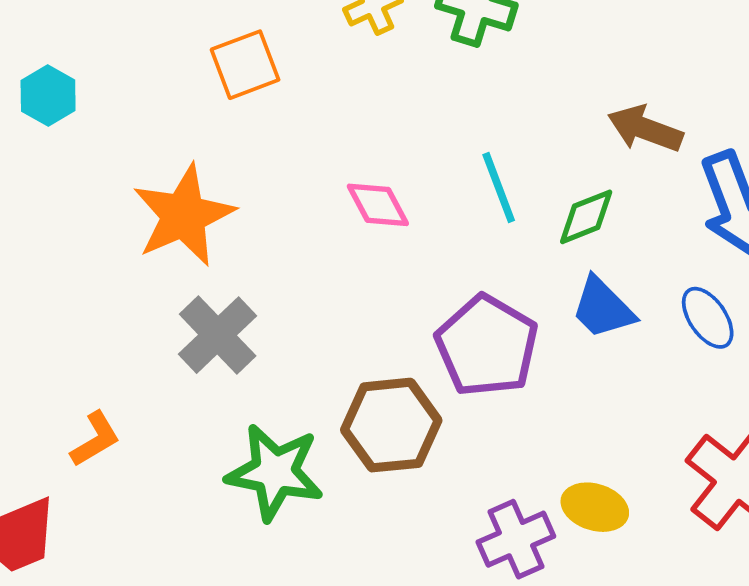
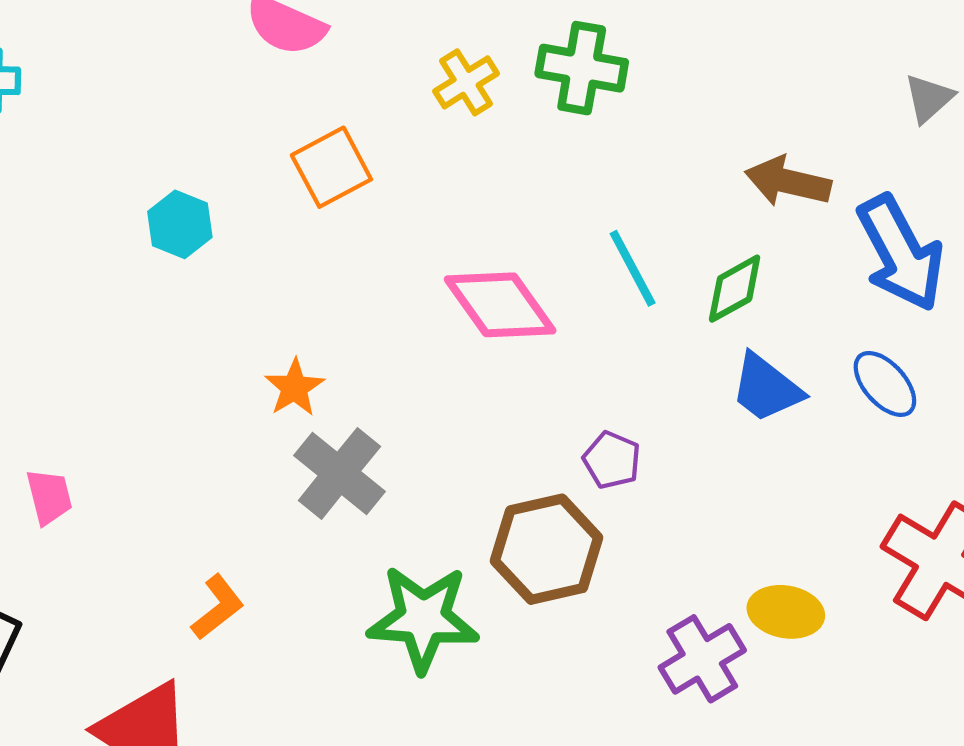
cyan hexagon: (48, 96) -> (180, 224), moved
pink diamond: (378, 205) -> (500, 305), size x1.5
orange star: (184, 215) -> (294, 388), moved, size x0.5
purple pentagon: (487, 346) -> (612, 460), moved, size x0.5

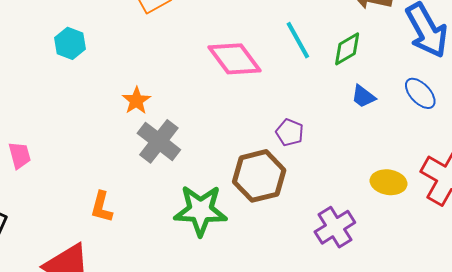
cyan hexagon: (180, 224) -> (70, 43), moved
blue trapezoid: (766, 388) -> (363, 96), size x0.7
orange L-shape: (218, 607) -> (102, 207), turned 144
yellow ellipse: (786, 612) -> (389, 182), moved

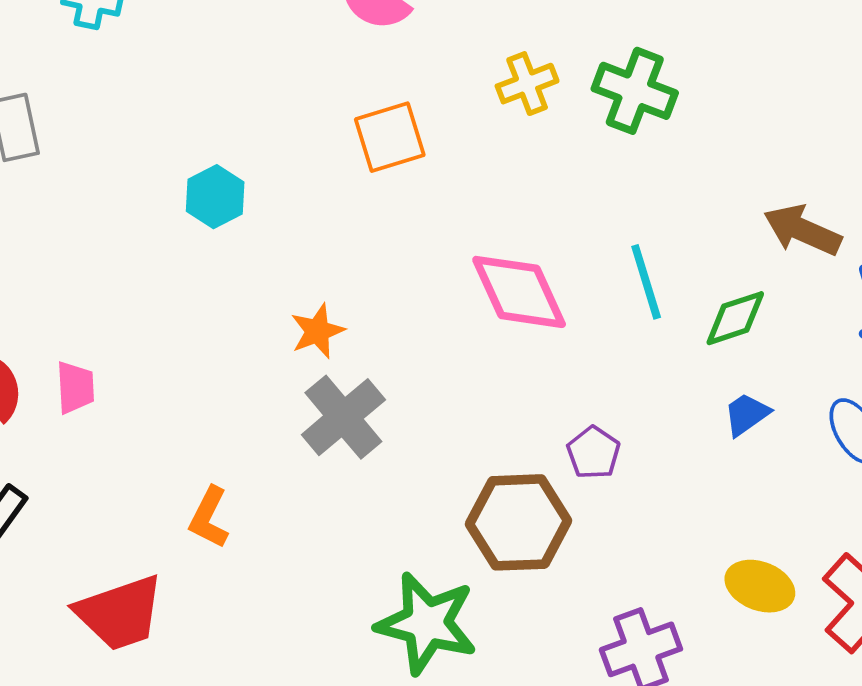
blue trapezoid: (363, 96) -> (747, 414), turned 96
green star: (200, 210) -> (427, 623), moved

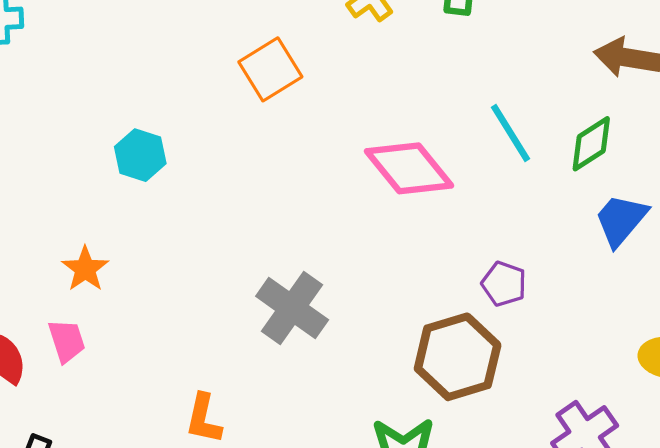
orange star: (317, 331) -> (85, 269), moved
blue trapezoid: (747, 414) -> (621, 220), size x1.4

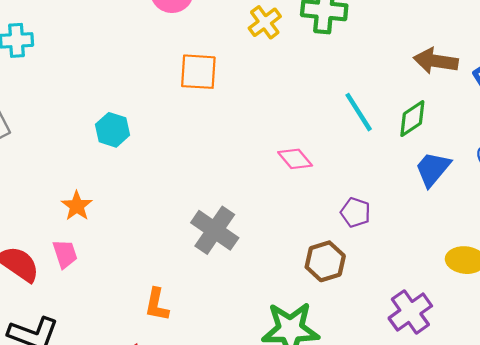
orange square: (270, 69) -> (198, 72), turned 36
pink diamond: (409, 168) -> (295, 159), moved, size x0.6
brown hexagon: (458, 357) -> (325, 261), size x0.7

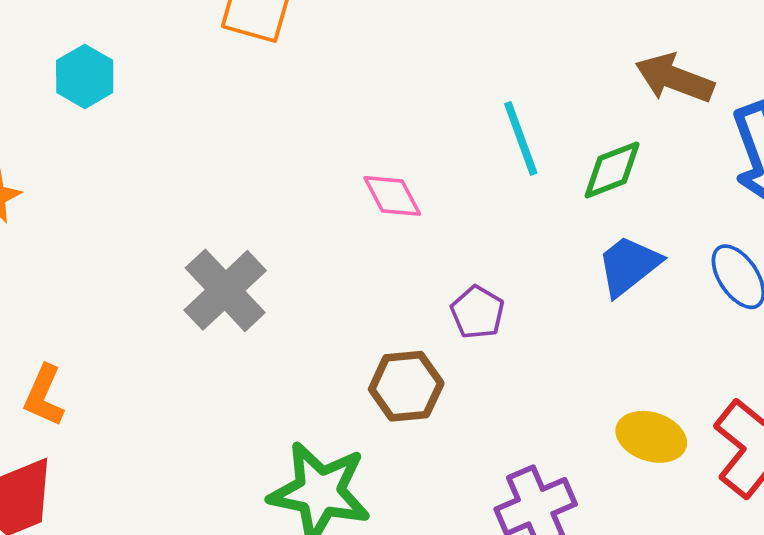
orange L-shape: (157, 305) -> (44, 396), moved

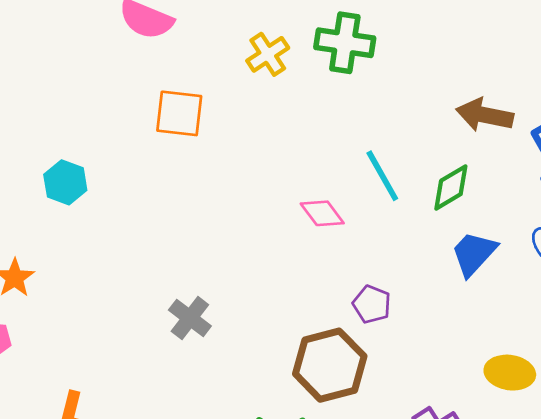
pink diamond: (392, 196) -> (322, 213), moved
gray cross: (225, 290) -> (190, 318), size x0.7
brown hexagon: (406, 386) -> (330, 365), size x1.4

